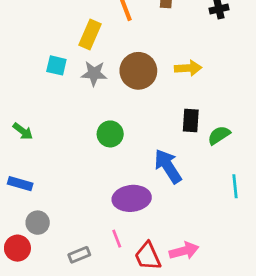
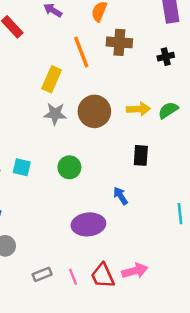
cyan square: (56, 65) -> (22, 167), moved
green semicircle: (219, 135) -> (168, 110), moved
blue arrow: (168, 166) -> (121, 196), size x0.6
pink line: (117, 239) -> (73, 277), moved

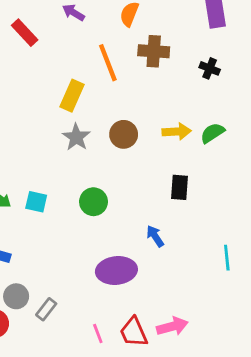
black cross: (166, 57) -> (210, 68), turned 35
brown circle: (94, 111) -> (124, 134), size x0.7
gray star: (55, 114) -> (76, 137), turned 30
gray rectangle: (42, 274) -> (46, 309), moved, turned -30

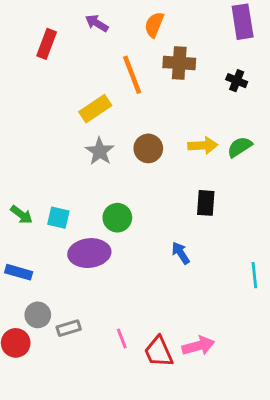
red rectangle: (25, 33) -> (47, 44), turned 64
yellow rectangle: (72, 96) -> (95, 109), turned 32
purple ellipse: (116, 271) -> (89, 253), moved
gray rectangle: (46, 309) -> (69, 328), turned 35
pink line: (98, 334) -> (122, 338), moved

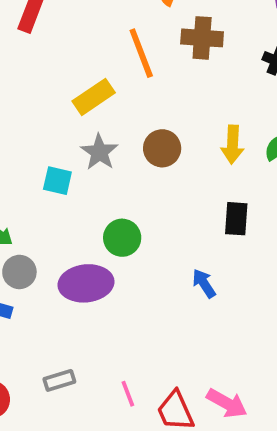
yellow arrow: (203, 145) -> (233, 144), turned 96
cyan square: (58, 218) -> (57, 181), moved
gray circle: (38, 315) -> (19, 272), moved
pink arrow: (198, 346) -> (227, 403), turned 44

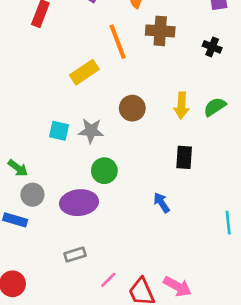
gray star: (99, 152) -> (91, 131), moved, turned -30
gray rectangle: (59, 380) -> (75, 255), moved
pink line: (128, 394) -> (108, 280), turned 66

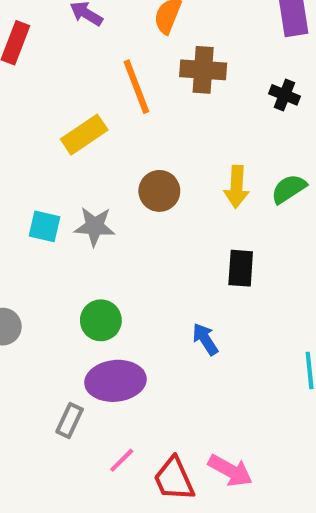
green circle: (104, 171) -> (101, 320), moved
purple ellipse: (79, 203) -> (115, 381), moved
gray rectangle: (75, 255) -> (70, 420), turned -48

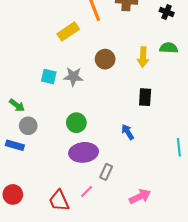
green semicircle: (289, 189) -> (169, 48), moved, turned 36
gray rectangle: (70, 420) -> (106, 172), moved
pink arrow: (230, 471) -> (140, 197), turned -55
red trapezoid: (174, 479) -> (59, 201), moved

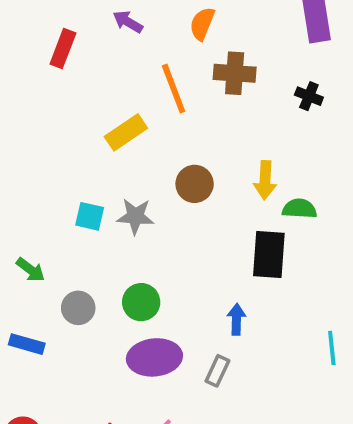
green semicircle: (169, 48) -> (299, 209), moved
black rectangle: (145, 97) -> (269, 254), size x1.4
gray circle: (28, 126) -> (78, 308), moved
blue arrow: (128, 132) -> (236, 319), turned 35
gray rectangle: (106, 172) -> (217, 371), moved

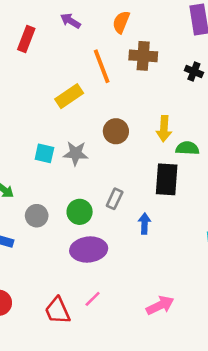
gray rectangle: (217, 371) -> (115, 199), moved

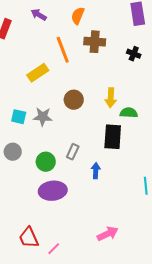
gray circle: (37, 216) -> (13, 152), moved
pink line: (93, 299) -> (54, 249), moved

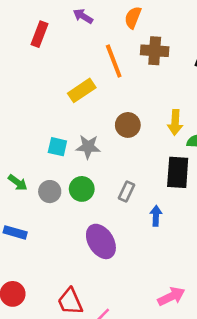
green circle: (46, 162) -> (82, 189), moved
purple ellipse: (53, 191) -> (101, 241), turned 64

